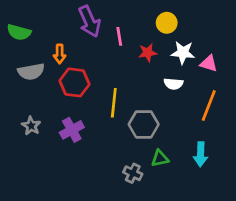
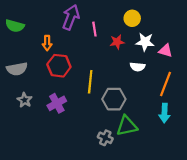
purple arrow: (89, 21) -> (71, 17), turned -135
gray semicircle: (31, 72) -> (17, 69), moved
cyan arrow: (201, 154) -> (164, 113), moved
green triangle: (160, 158) -> (127, 126), size x1.5

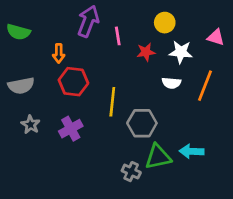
pink triangle: (166, 51) -> (216, 37), moved
orange line: (166, 84) -> (205, 86), moved
cyan arrow: (164, 113) -> (192, 151), moved, turned 90

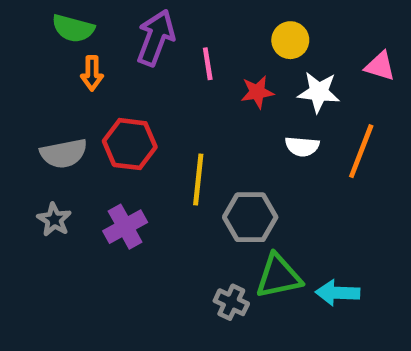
green semicircle: (18, 32) -> (73, 28), moved
orange arrow: (59, 53) -> (92, 73), moved
gray semicircle: (21, 86) -> (64, 153), moved
cyan arrow: (192, 151) -> (338, 293), moved

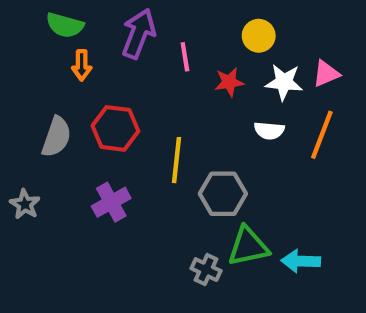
pink triangle: (380, 66) -> (326, 74), moved, turned -40
gray semicircle: (64, 153) -> (56, 137), turned -60
gray star: (54, 220) -> (25, 204), moved

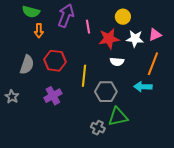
red star: (229, 82) -> (109, 39), size x1.5
white semicircle: (269, 131) -> (117, 62), moved
cyan arrow: (301, 261) -> (143, 87), moved

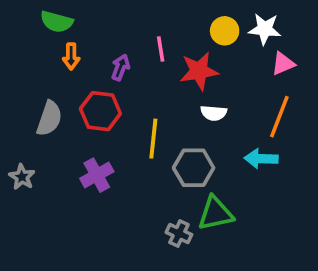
purple arrow: (66, 16) -> (121, 67), moved, size x0.6
white star: (135, 39) -> (265, 29), moved

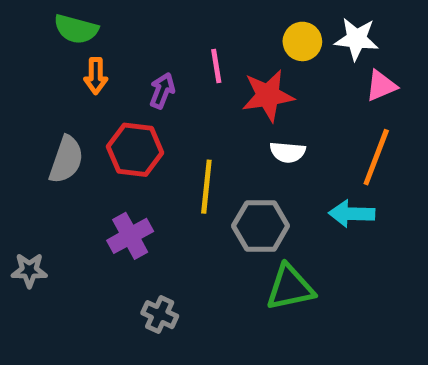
gray star: (22, 177) -> (29, 270), moved, turned -30
gray cross: (179, 234) -> (160, 315), moved

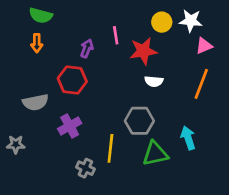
orange arrow: (96, 76) -> (37, 43), moved
gray semicircle: (66, 160) -> (35, 102), moved, turned 60
yellow line: (206, 187) -> (110, 148), moved
cyan arrow: (352, 214) -> (188, 138), moved, turned 70

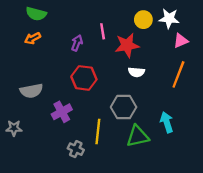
orange arrow: (37, 43) -> (33, 38), turned 63
red hexagon: (72, 80) -> (84, 78), moved

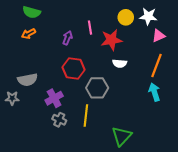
gray hexagon: (124, 107) -> (97, 88), moved
cyan arrow: (167, 122) -> (154, 92), moved
gray star: (14, 128) -> (12, 98), moved
green triangle: (138, 136) -> (122, 136), moved, turned -35
gray cross: (76, 149) -> (59, 120), moved

